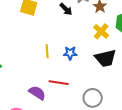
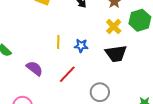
red line: (59, 83) -> (67, 74), turned -60
purple semicircle: (37, 93) -> (34, 68), moved

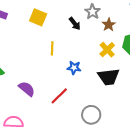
yellow line: (58, 42) -> (52, 48), moved

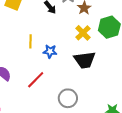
yellow line: (52, 48) -> (31, 41), moved

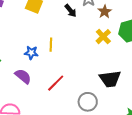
blue star: (50, 51) -> (31, 53), moved
black trapezoid: (85, 60) -> (110, 79), moved

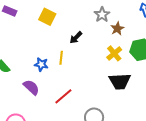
black arrow: (71, 11) -> (76, 38), moved, turned 80
black trapezoid: (110, 79) -> (120, 81), moved

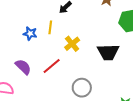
yellow cross: (114, 53) -> (72, 44), moved
purple semicircle: (31, 87) -> (23, 67), moved

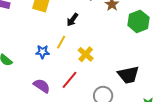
yellow line: (50, 27) -> (61, 42), turned 32
black trapezoid: (108, 52) -> (128, 75), moved

